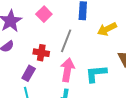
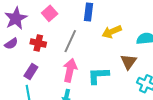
red cross: (41, 53) -> (38, 43), moved

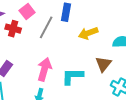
gray line: (70, 41) -> (46, 27), moved
red cross: (38, 43) -> (13, 29), moved

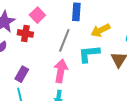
gray line: (46, 27) -> (64, 40), moved
cyan L-shape: (72, 76) -> (89, 54), moved

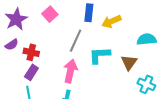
yellow arrow: (100, 30) -> (111, 21), moved
red cross: (25, 33) -> (31, 52), moved

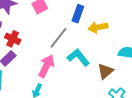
cyan L-shape: (100, 55) -> (78, 57), turned 40

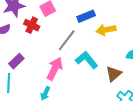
blue rectangle: (78, 14) -> (86, 16), turned 48
red cross: (13, 39) -> (32, 25), moved

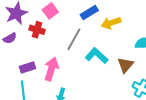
purple rectangle: (16, 61) -> (27, 68), turned 35
pink arrow: (55, 69) -> (51, 69), moved

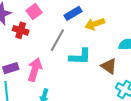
cyan L-shape: (97, 56) -> (80, 57), turned 140
brown triangle: (125, 65) -> (109, 66), turned -36

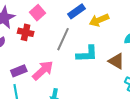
pink arrow: (35, 70) -> (43, 70), turned 35

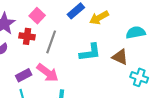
gray line: (63, 39) -> (51, 42), moved
pink arrow: (43, 70) -> (48, 73), turned 85

